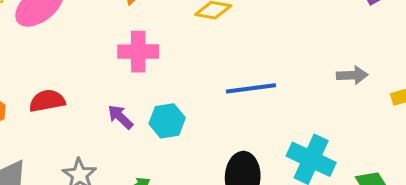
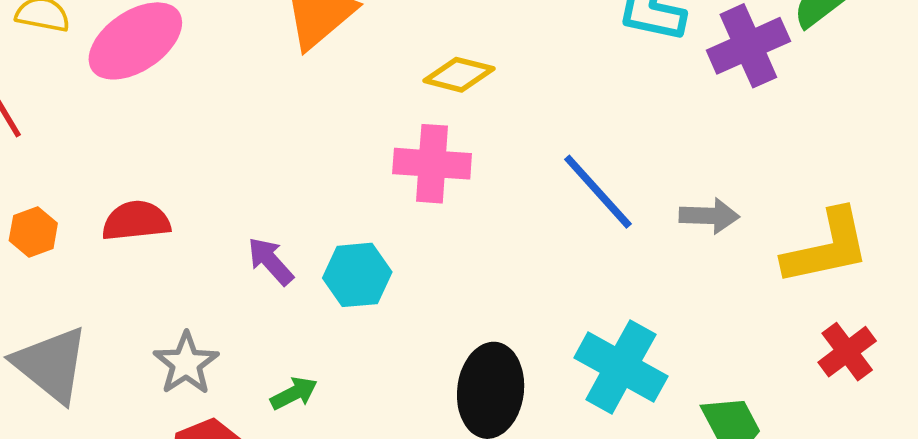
pink cross: (138, 52) -> (432, 164), moved
blue line: (251, 88) -> (598, 192), moved, turned 51

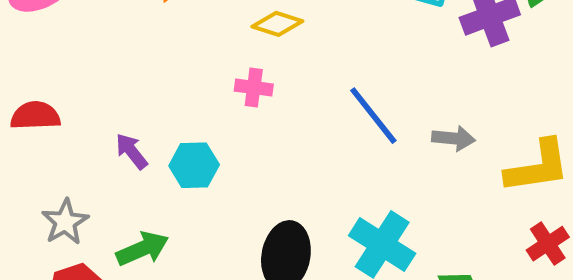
pink cross: (432, 164) -> (254, 88), size x0.7
green arrow: (294, 393) -> (142, 249), size x1.5

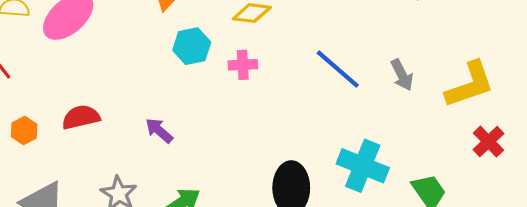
gray arrow: (454, 138) -> (402, 75), turned 68
cyan hexagon: (194, 165) -> (192, 46), moved

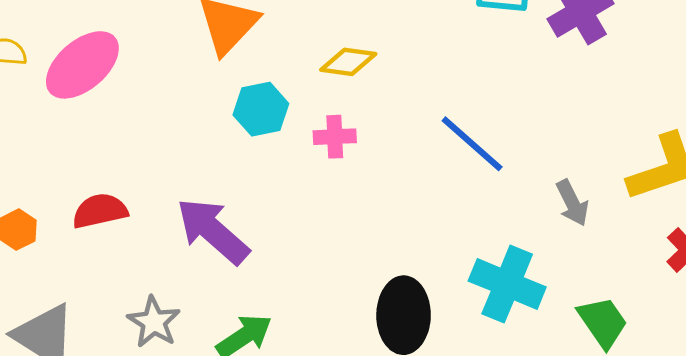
gray arrow: (402, 75) -> (572, 203), moved
purple arrow: (159, 131) -> (213, 231), size x1.8

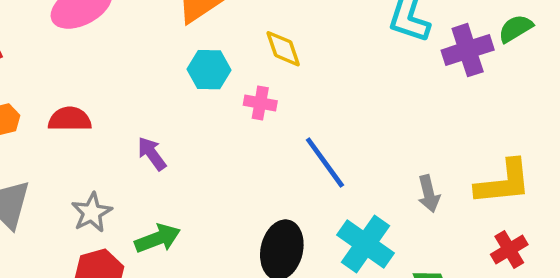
yellow diamond: (348, 62) -> (283, 49), turned 51
blue line: (472, 144) -> (325, 162), moved
purple arrow: (213, 231) -> (152, 154), size x0.6

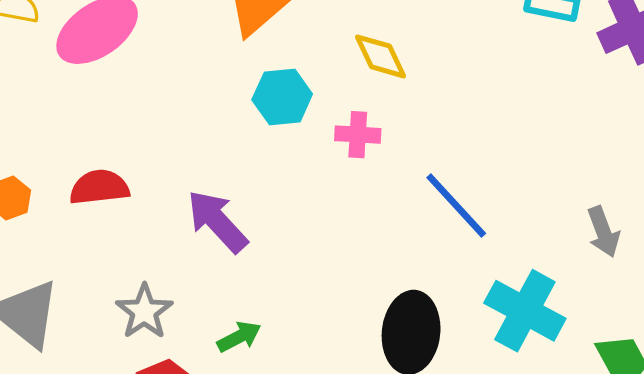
purple arrow: (152, 154) -> (217, 221), size x1.4
green arrow: (158, 239) -> (239, 337), size x0.7

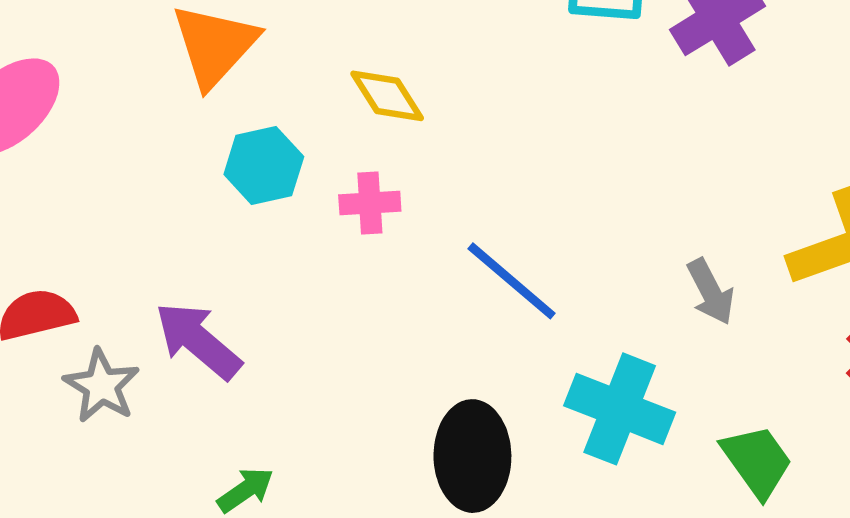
gray star: (144, 312) -> (102, 386), moved

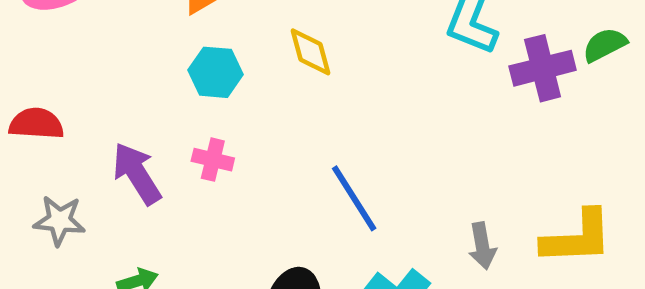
pink cross: (370, 203) -> (213, 160), moved
gray star: (102, 386) -> (59, 220), moved, turned 30

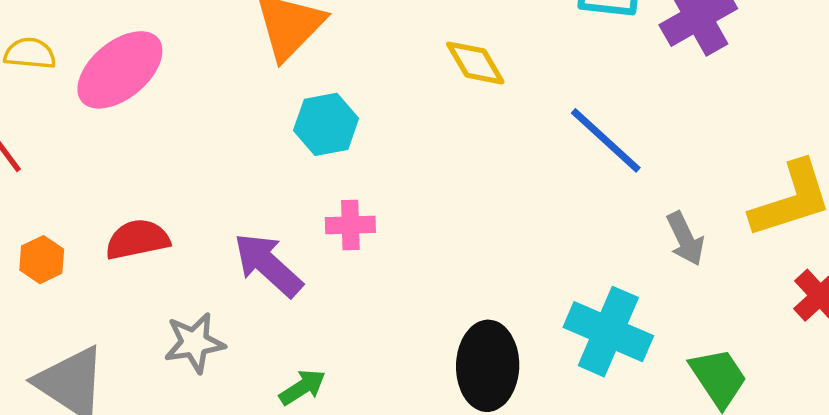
yellow diamond: (311, 52) -> (475, 63), moved
blue line: (354, 198) -> (606, 140), moved

